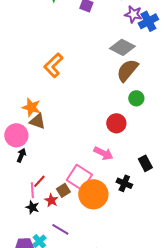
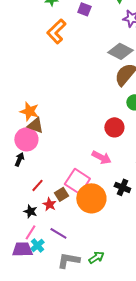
orange L-shape: (53, 65) -> (56, 31), moved
pink circle: (16, 135) -> (26, 139), moved
pink line: (32, 190) -> (30, 232), moved, turned 35

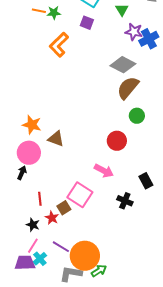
brown triangle: (35, 125) -> (56, 139), moved
red line: (37, 185) -> (40, 199), turned -48
orange circle: (91, 198) -> (85, 256), moved

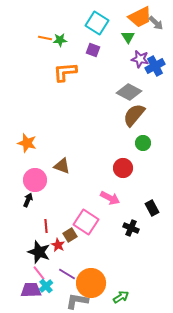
orange L-shape: (59, 45) -> (65, 72), turned 40
orange star: (32, 125) -> (27, 143), moved
black star: (33, 225) -> (39, 252), size x1.6
pink line: (33, 246) -> (39, 273), turned -70
green arrow: (99, 271) -> (121, 297), moved

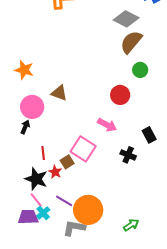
green arrow: (121, 297) -> (131, 225), moved

